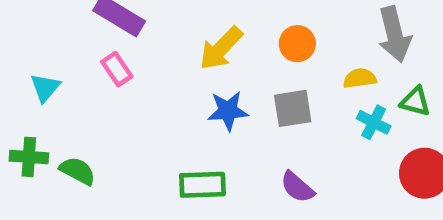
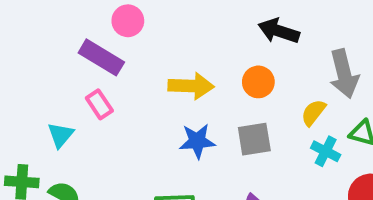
yellow arrow: (221, 48) -> (191, 86), turned -132
yellow semicircle: (360, 78) -> (313, 113), turned -44
cyan triangle: (45, 88) -> (61, 135), moved

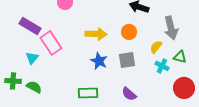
purple rectangle: (101, 57) -> (30, 26), moved
pink rectangle: (99, 104) -> (51, 43), size x1.6
blue star: (197, 141) -> (99, 61), turned 30

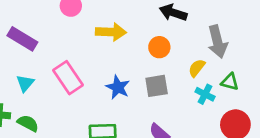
yellow arrow: (96, 34) -> (111, 32), moved
pink rectangle: (51, 43) -> (68, 78), moved

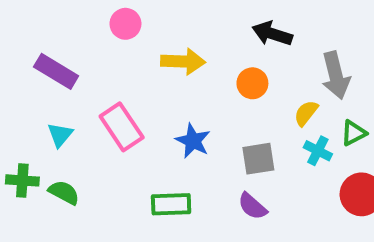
green triangle: (230, 82) -> (354, 133), turned -42
gray square: (157, 86) -> (258, 159), moved

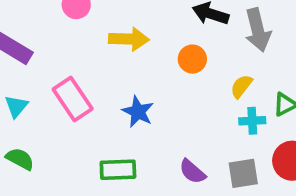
gray arrow: (336, 75) -> (258, 30), moved
cyan cross: (318, 151) -> (252, 121), turned -30
gray square: (258, 159) -> (243, 173), moved

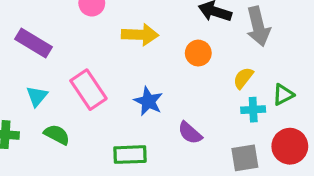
green semicircle: (20, 159) -> (57, 135), moved
purple semicircle: (192, 172) -> (190, 133), moved

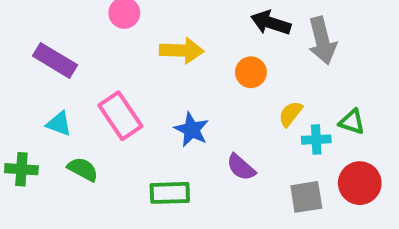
yellow semicircle: (243, 78) -> (290, 114), moved
green triangle: (283, 95) -> (352, 122), turned 45
cyan triangle: (37, 96) -> (59, 124), turned -50

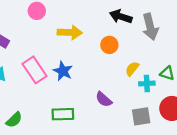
blue star: (192, 130) -> (63, 71), moved
green semicircle: (83, 169) -> (14, 120), moved, turned 108

